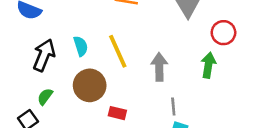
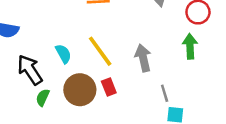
black arrow: (44, 55) -> (30, 70), turned -44
green semicircle: (45, 97) -> (43, 97), moved
red rectangle: (117, 113) -> (109, 87), moved, turned 66

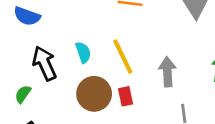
green semicircle: (43, 97) -> (23, 94), moved

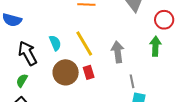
green semicircle: (23, 94) -> (22, 81), moved

